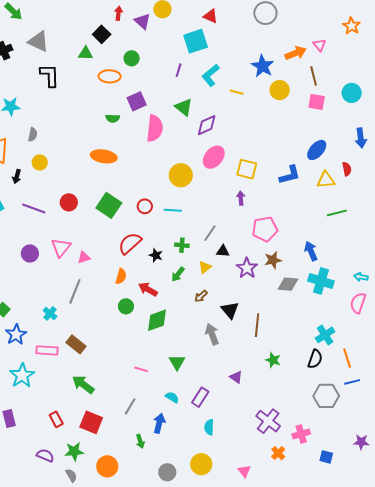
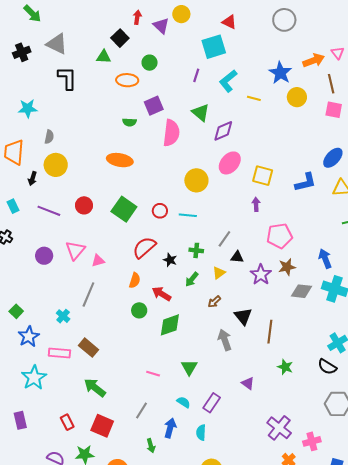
yellow circle: (40, 162) -> (56, 165), size x1.5
black semicircle: (315, 359) -> (327, 367), turned 102
cyan semicircle: (209, 427) -> (201, 433), moved

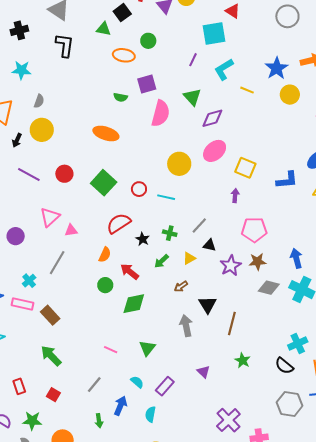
black cross: (22, 52) -> (19, 30), moved
purple circle: (44, 256) -> (16, 236), moved
pink rectangle: (59, 353) -> (23, 304), moved
red square: (102, 426) -> (53, 395), size x0.6

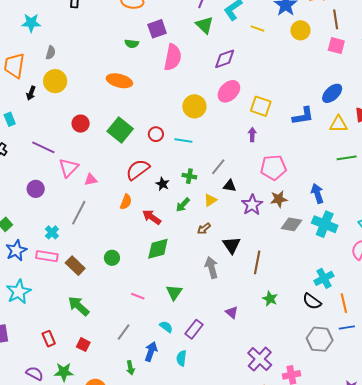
green triangle: (192, 97) -> (205, 25), moved
purple line: (29, 174) -> (43, 147), moved
green circle: (105, 285) -> (112, 258), moved

